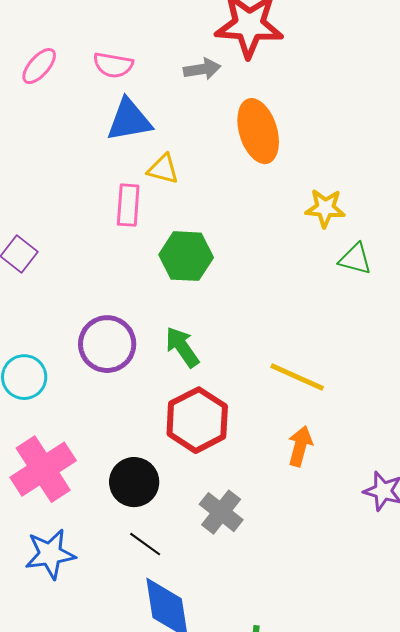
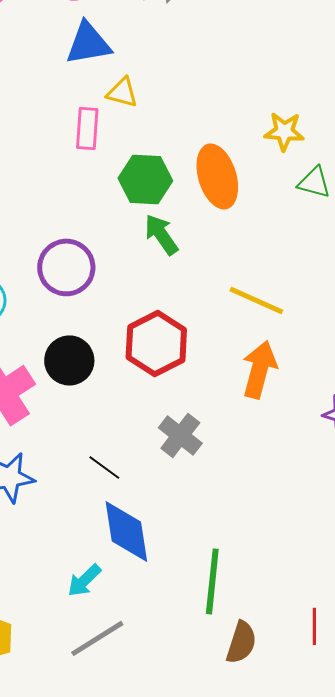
orange ellipse: (258, 131) -> (217, 176), moved
green arrow: (182, 347) -> (161, 234), moved
orange arrow: (300, 446) -> (259, 369), size x1.4
black circle: (134, 482) -> (69, 360), moved

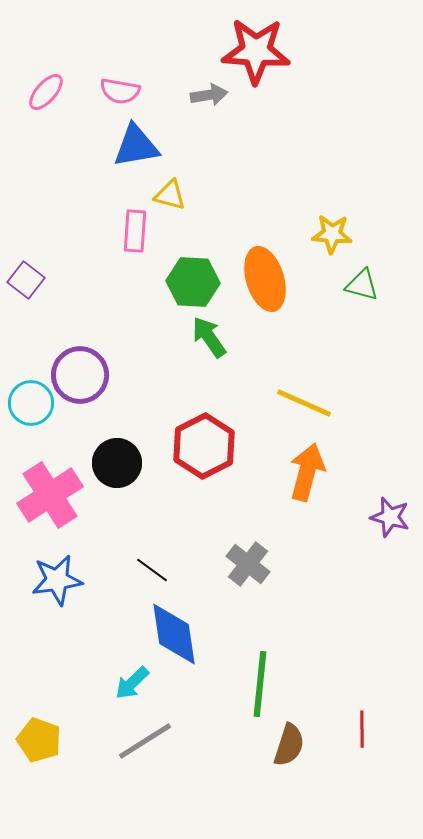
purple circle: (66, 267) -> (80, 375), moved
gray cross: (180, 435) -> (248, 564), moved

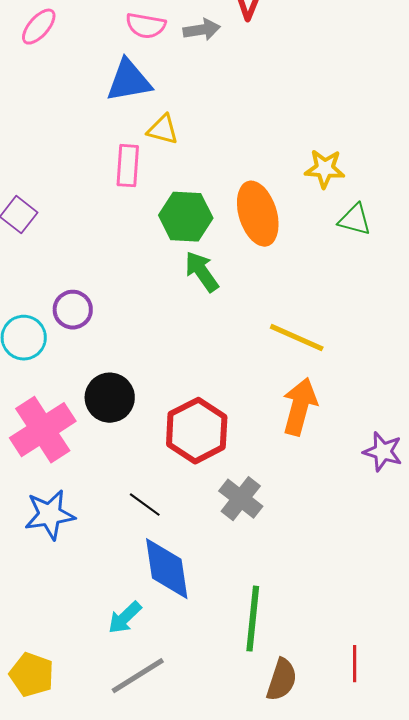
pink semicircle: (120, 91) -> (146, 26), moved
purple circle: (80, 375) -> (73, 310), size x0.7
red hexagon: (204, 446) -> (197, 431), moved

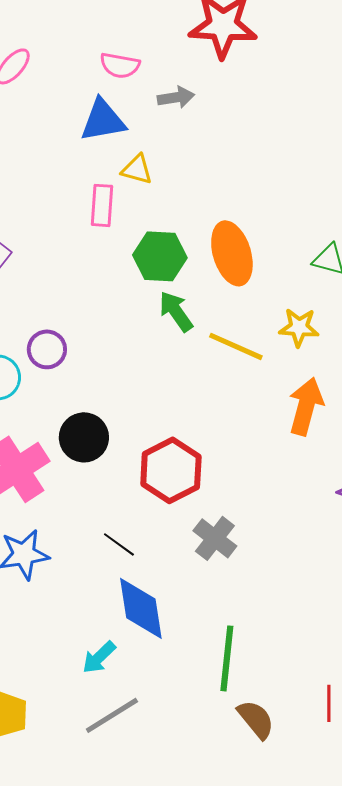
gray arrow: (202, 30) -> (176, 97), moved
yellow star: (325, 169) -> (299, 327), moved
yellow line: (297, 338) -> (236, 346), moved
orange arrow: (300, 407) -> (306, 406), moved
brown semicircle: (282, 680) -> (256, 719), turned -57

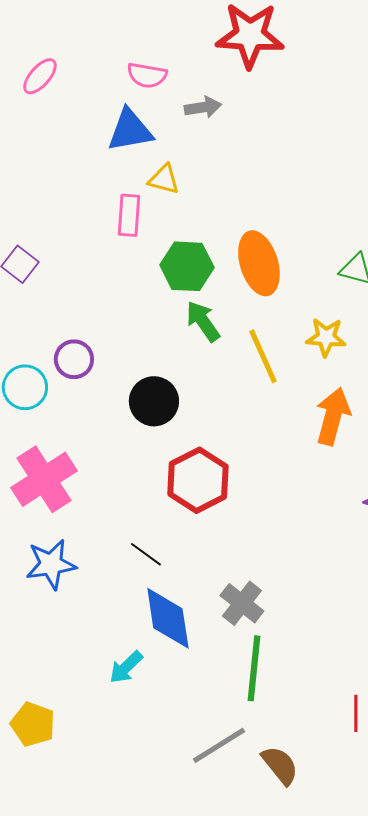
yellow line: (236, 346) -> (263, 356), turned 42
black circle: (84, 437) -> (154, 401), moved
gray cross: (215, 538) -> (242, 603), moved
gray line: (112, 715) -> (219, 745), moved
brown semicircle: (256, 719) -> (280, 765), moved

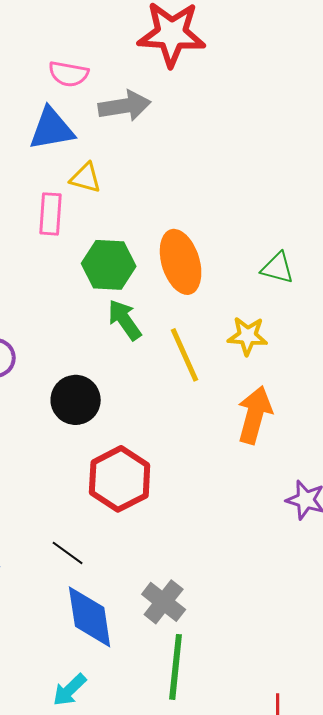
gray arrow: (203, 107) -> (125, 106), size x1.4
cyan arrow: (126, 667) -> (70, 690), moved

